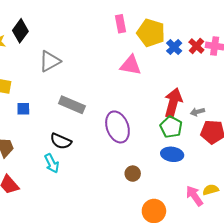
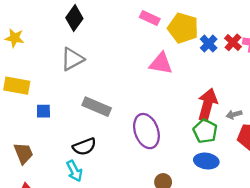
pink rectangle: (121, 24) -> (150, 18), turned -54
black diamond: (20, 31) -> (74, 18), moved
black semicircle: (61, 141) -> (84, 147), turned -45

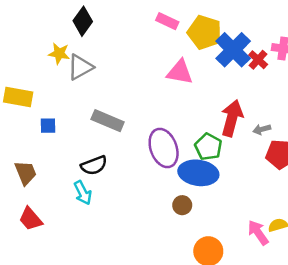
yellow star: (15, 38) -> (59, 54), moved
red cross: (233, 42) -> (258, 60), moved
blue cross: (209, 44) -> (233, 50), size x1.8
green pentagon: (205, 131) -> (208, 147), moved
blue ellipse: (206, 161) -> (198, 173), moved, size x1.4

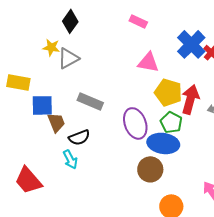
yellow pentagon: (205, 32) -> (168, 92), moved
blue square: (48, 126) -> (42, 105), size x1.6
brown trapezoid: (26, 173) -> (56, 122), moved
brown circle: (182, 205) -> (150, 169), size x1.6
red trapezoid: (31, 219) -> (28, 180), size x1.4

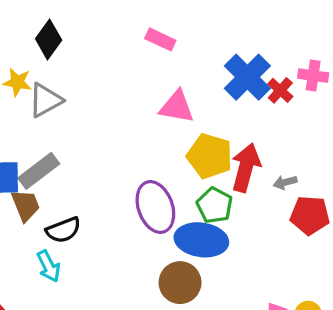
gray rectangle: (90, 101) -> (39, 171), moved, turned -60

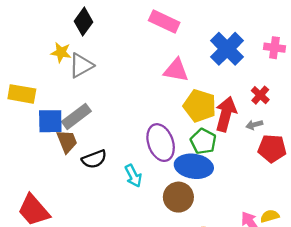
pink rectangle: (160, 39) -> (164, 22), size x1.4
red cross: (280, 90) -> (260, 95), moved
cyan arrow: (49, 266) -> (133, 176), moved

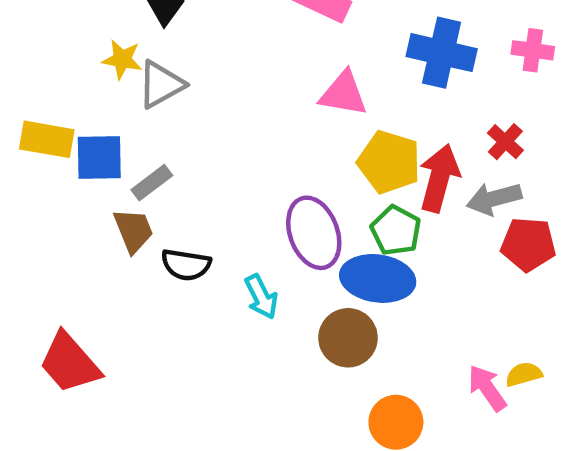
blue cross: (227, 49) -> (442, 53), turned -32
gray rectangle: (76, 116) -> (152, 183), size x0.7
blue square: (50, 121) -> (99, 158), moved
gray arrow: (254, 125) -> (494, 199), size x1.6
black semicircle: (94, 159) -> (186, 265), turned 30

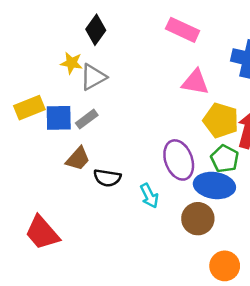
yellow rectangle: (47, 139) -> (29, 108), turned -32
gray rectangle: (152, 183) -> (87, 119), moved
brown trapezoid: (134, 231) -> (78, 159), turned 64

